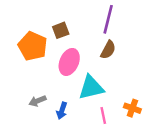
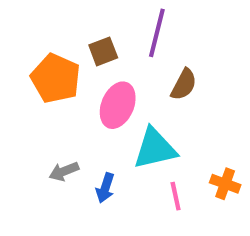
purple line: (108, 19) -> (157, 33), moved

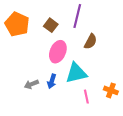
brown square: (103, 51) -> (51, 25), turned -32
orange pentagon: (56, 78) -> (17, 24), moved
blue arrow: (105, 188) -> (52, 81), moved

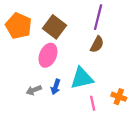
purple line: (77, 16) -> (98, 17), moved
brown square: (51, 25) -> (54, 27), size x1.5
pink ellipse: (58, 52) -> (48, 55), moved

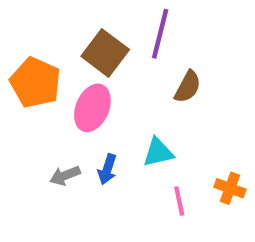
purple line: (98, 17) -> (160, 34), moved
orange pentagon: (19, 26) -> (35, 83), moved
cyan triangle: (82, 78) -> (158, 152), size x0.7

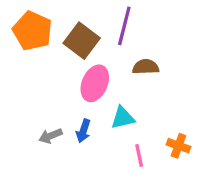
orange pentagon: (35, 83) -> (32, 31), moved
brown semicircle: (188, 87) -> (146, 67), turned -120
pink ellipse: (92, 108) -> (95, 83), moved

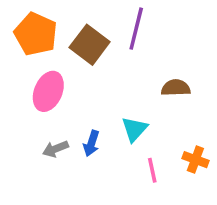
brown semicircle: (146, 67) -> (176, 88), moved
pink ellipse: (95, 83) -> (48, 91), moved
cyan triangle: (123, 118) -> (134, 129), turned -35

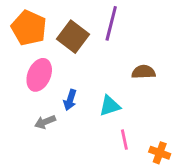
cyan triangle: (134, 129) -> (110, 106), turned 30
blue arrow: (91, 143) -> (70, 100), moved
orange cross: (195, 160) -> (160, 153), moved

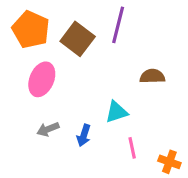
blue arrow: (70, 100) -> (84, 135), moved

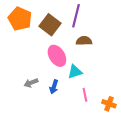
brown semicircle: (152, 76) -> (84, 41), moved
pink ellipse: (42, 79) -> (57, 56), moved, turned -55

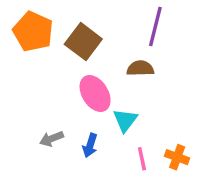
purple line: (76, 16) -> (155, 27), moved
cyan triangle: (75, 72) -> (125, 120), turned -35
orange cross: (109, 104) -> (177, 157), moved

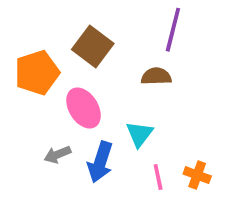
orange pentagon: (33, 32) -> (37, 73), moved, turned 30
pink ellipse: (95, 93) -> (84, 108), moved
blue arrow: (90, 145) -> (100, 162), size x1.5

